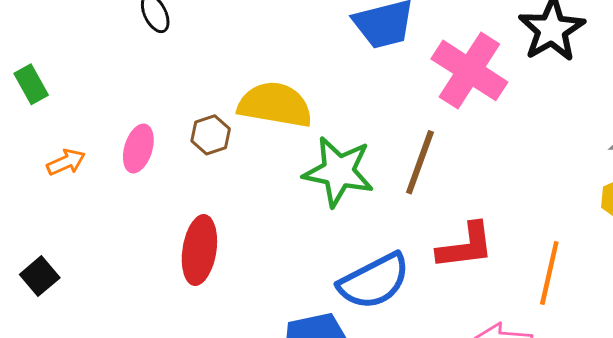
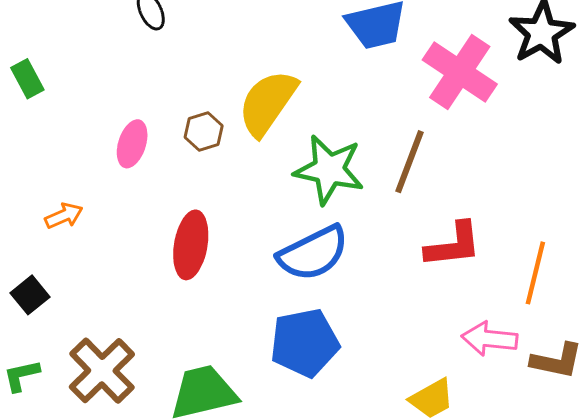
yellow semicircle: (275, 105) -> (268, 103), turned -66
orange arrow: (66, 162) -> (64, 216), moved
black square: (40, 276) -> (30, 295), moved
blue semicircle: (374, 281) -> (313, 253), moved

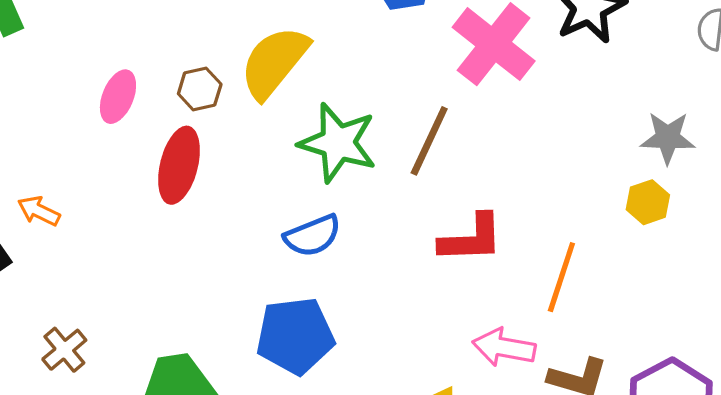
orange arrow: (64, 216) -> (39, 211), moved, turned -135
red ellipse: (191, 245) -> (179, 165), moved
blue semicircle: (313, 253) -> (313, 236), size x0.7
brown cross: (102, 371) -> (64, 350), size x0.6

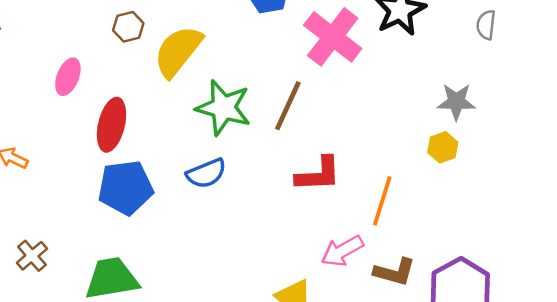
brown hexagon: (200, 89) -> (128, 27), moved
blue pentagon: (295, 336) -> (126, 188), moved
pink arrow: (504, 347) -> (342, 251), turned -39

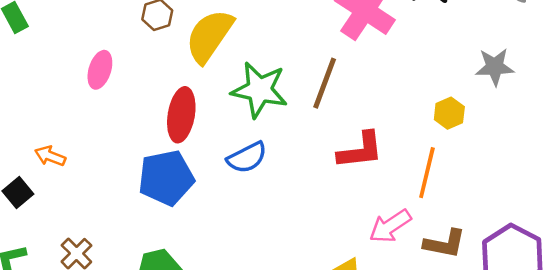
red ellipse: (111, 125) -> (181, 115), moved
yellow hexagon: (443, 147) -> (449, 113), moved

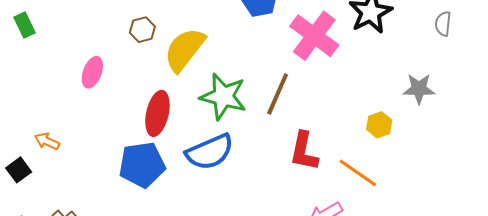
red L-shape: (360, 150) -> (304, 151), turned 105
blue semicircle: (247, 158) -> (210, 152), size x1.4
orange line: (427, 173) -> (358, 173), turned -72

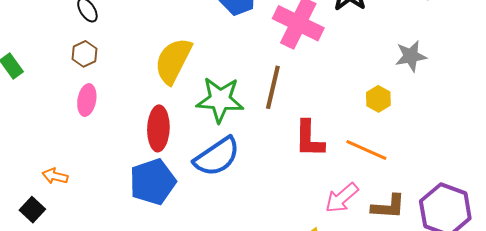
brown hexagon: (142, 30) -> (84, 54), moved

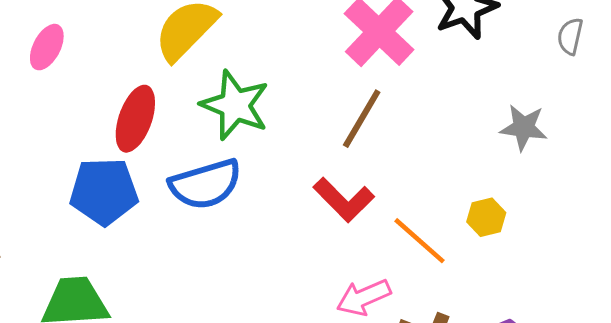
brown line: (273, 87) -> (362, 119), moved
yellow hexagon: (378, 99) -> (486, 217), moved
red L-shape: (309, 139) -> (344, 200), turned -63

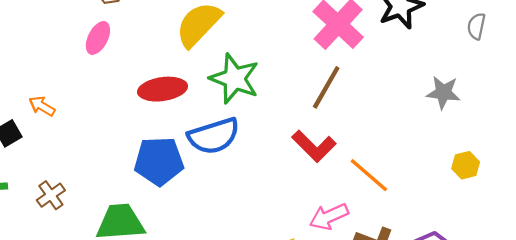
red ellipse: (135, 119) -> (163, 89), turned 63
blue pentagon: (104, 191) -> (159, 161), moved
yellow hexagon: (486, 217) -> (466, 165), moved

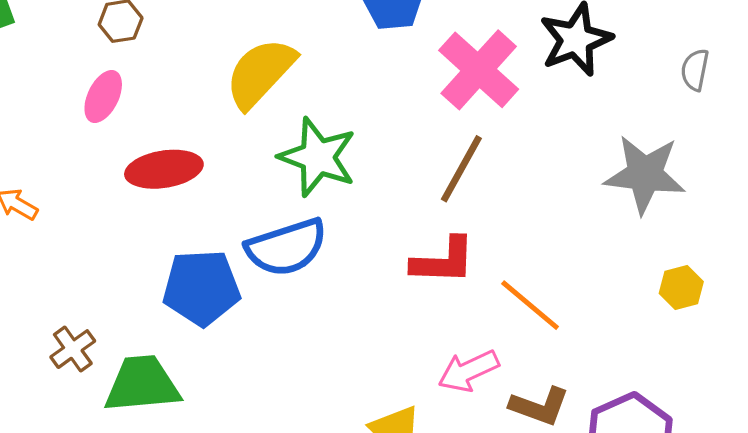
red ellipse: (163, 89) -> (164, 169), moved
gray star: (443, 93) -> (645, 174), size x1.5
red L-shape: (314, 146) -> (443, 261), turned -42
brown cross: (51, 195) -> (73, 349), moved

